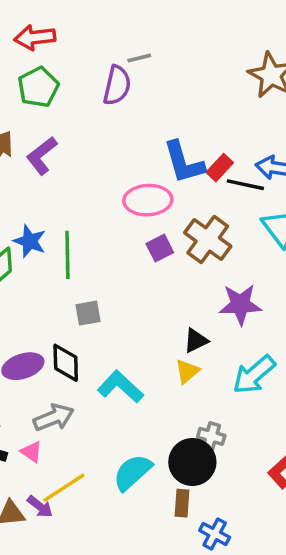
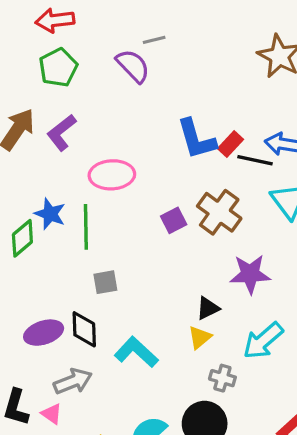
purple semicircle: (117, 85) -> (133, 66), turned -57
pink ellipse: (148, 200) -> (112, 175), moved
gray cross: (211, 436) -> (222, 378), moved

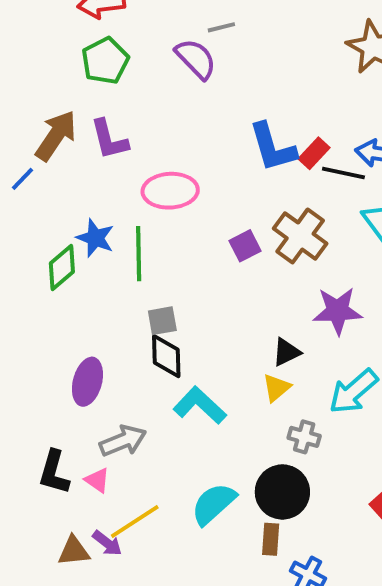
purple L-shape: (61, 133) -> (109, 140), turned -66
black diamond: (84, 329) -> (166, 356), moved
purple ellipse: (44, 333) -> (87, 382), turned -57

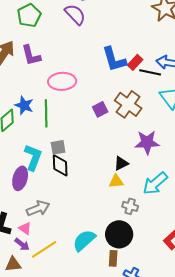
yellow triangle: (277, 388) -> (116, 181), turned 35
cyan L-shape: (200, 405) -> (33, 157), moved, turned 68
purple arrow: (107, 543) -> (22, 244), moved

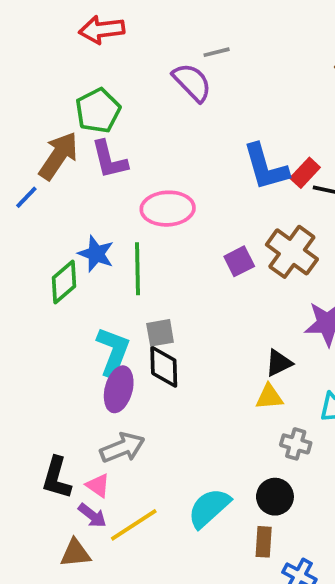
green pentagon: (29, 15) -> (98, 111), moved
purple ellipse: (20, 178) -> (119, 389), moved
black circle: (119, 234) -> (275, 497), size x0.7

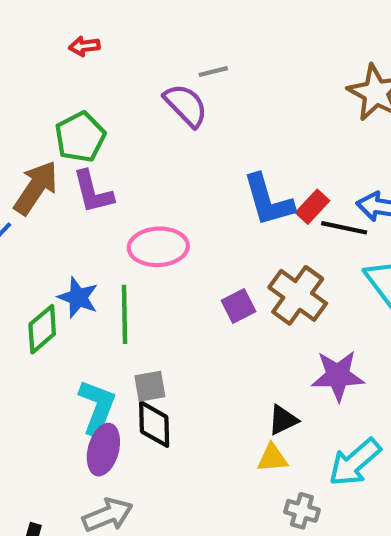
red arrow: (102, 30) -> (84, 46), size x0.6

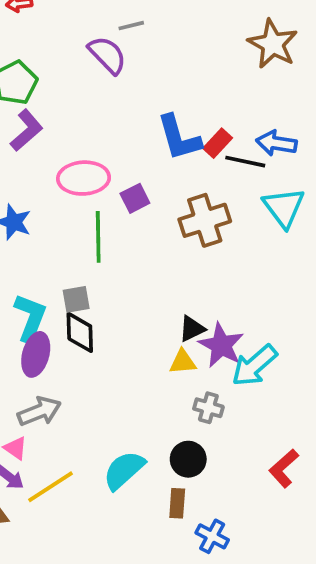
purple L-shape: (93, 192) -> (27, 130), turned -117
brown cross: (298, 295) -> (205, 220), turned 36
purple square: (239, 306) -> (135, 198), moved
green line: (125, 314) -> (98, 237), moved
purple star: (338, 376) -> (221, 345), moved, turned 30

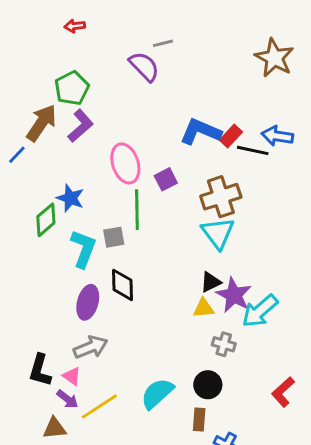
blue L-shape: (179, 138) -> (201, 132), turned 129
pink ellipse: (84, 178) -> (125, 163), turned 75
cyan triangle: (284, 207) -> (218, 233), moved
gray square: (76, 299) -> (114, 237), moved
cyan L-shape: (30, 318) -> (83, 249), moved

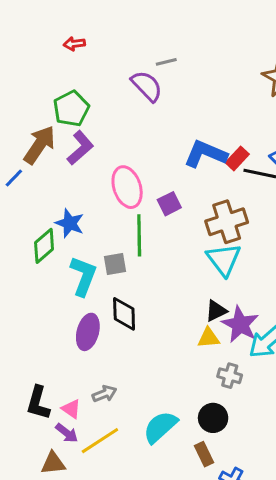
gray arrow: (91, 347) -> (104, 394), moved, size x0.7
brown rectangle: (199, 419) -> (204, 454), turned -30

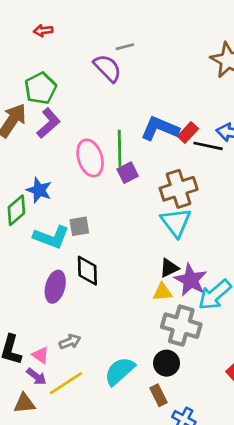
green line: (139, 235) -> (120, 149), moved
cyan L-shape: (83, 276) -> (51, 237), turned 90
gray cross: (230, 376) -> (181, 326), size x1.8

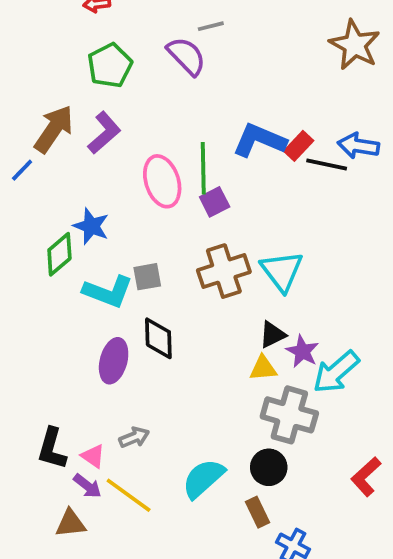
green pentagon: (40, 88) -> (110, 65), moved
brown cross: (179, 189) -> (224, 271), moved
purple star: (191, 280) -> (302, 351), size x0.7
yellow line: (66, 383) -> (129, 495), turned 69

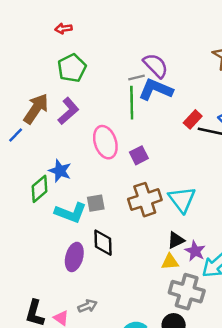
gray line: (211, 26) -> (136, 78), moved
purple semicircle: (186, 56) -> (156, 66), moved
blue L-shape: (259, 140) -> (156, 90), moved
green line: (203, 168) -> (132, 103), moved

